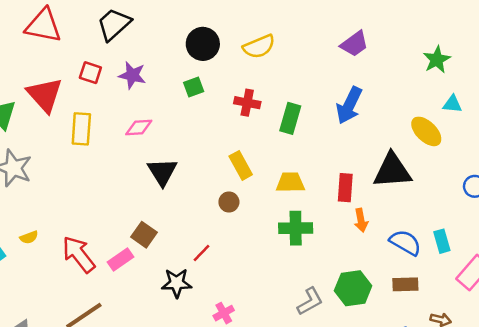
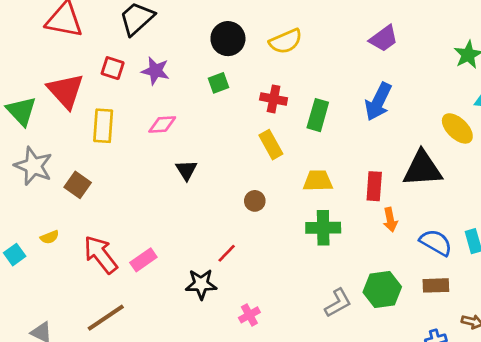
yellow rectangle: (241, 165) -> (271, 145), moved
black triangle: (162, 172) -> (186, 170), size x0.7
brown square: (144, 235) -> (78, 185), moved

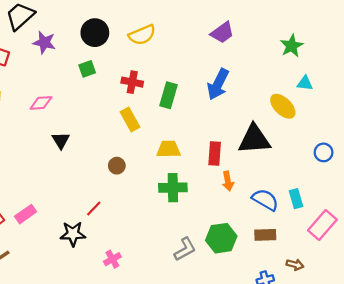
purple star: (155, 71) -> (44, 43), moved

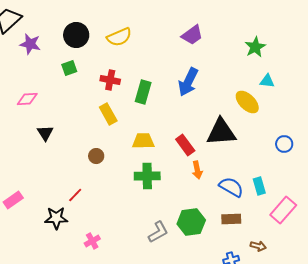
red rectangle: (215, 154) -> (185, 145), turned -40

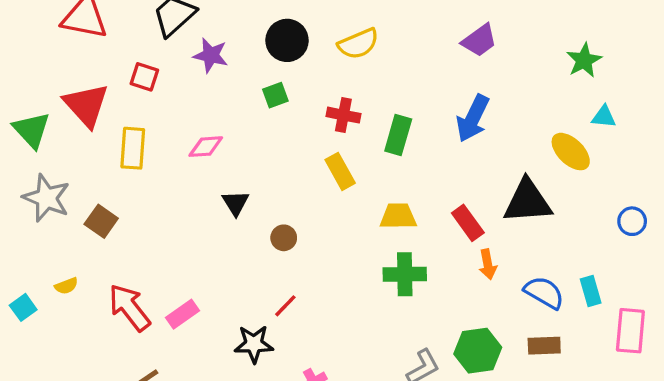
brown circle: (96, 156) -> (284, 238), moved
pink rectangle: (283, 210) -> (630, 331), turned -36

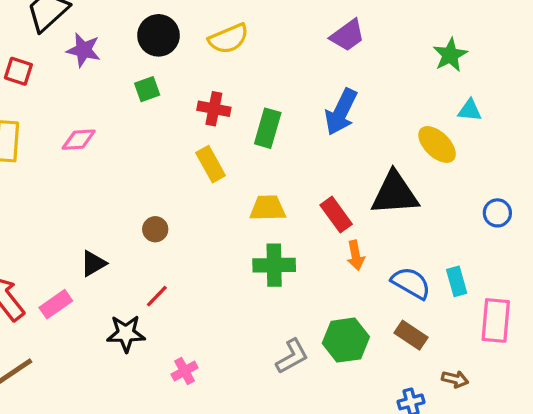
black triangle: (236, 203) -> (93, 263), moved, turned 32
brown rectangle: (544, 346) -> (411, 335), turned 36

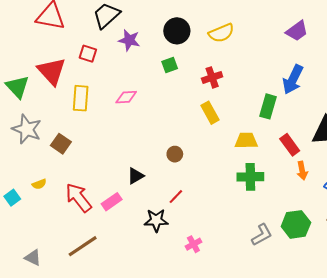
red cross: (214, 109) -> (212, 77), turned -30
green rectangle: (268, 128) -> (268, 106), moved

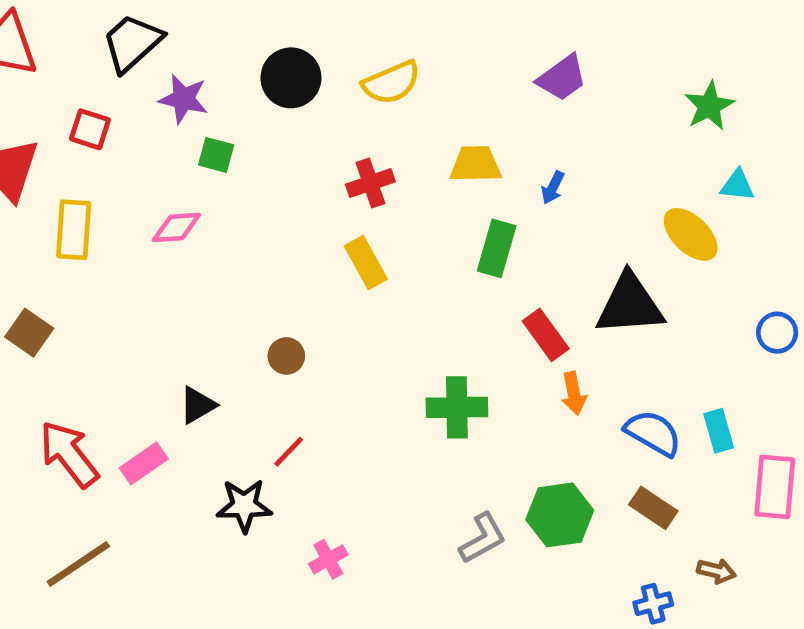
green square: (170, 65) -> (216, 155), moved, turned 35
blue arrow: (293, 80) -> (553, 188), size x0.5
yellow trapezoid: (246, 141) -> (476, 164), moved

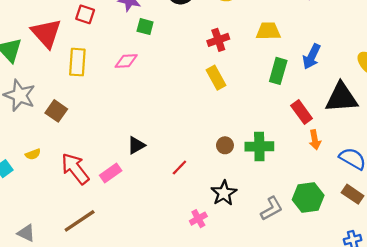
blue arrow: (553, 188) -> (312, 57), moved, size x1.6
brown circle: (286, 356) -> (225, 145), moved
black star: (244, 506) -> (224, 193), moved, turned -30

